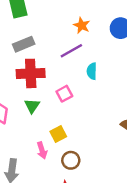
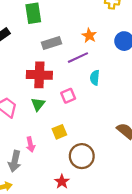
gray rectangle: (24, 44) -> (51, 43), moved
pink arrow: (42, 150) -> (30, 145), moved
brown circle: (71, 160) -> (82, 156), moved, size x1.5

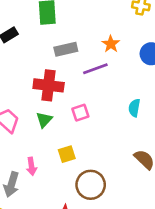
cyan semicircle: (95, 78) -> (134, 108), moved

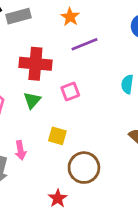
orange star: (111, 44) -> (70, 17), moved
gray rectangle: (66, 49) -> (19, 16), moved
yellow square: (67, 154) -> (57, 136), turned 36

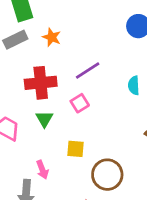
orange star: (70, 17) -> (52, 37), moved
purple line: (85, 44) -> (88, 70), moved

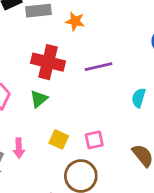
orange star: (52, 37) -> (75, 21), turned -30
pink square: (80, 103) -> (94, 140), moved

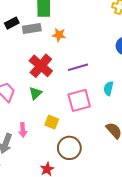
red cross: (48, 62) -> (41, 66), turned 30
pink square: (94, 140) -> (79, 100), moved, size x1.6

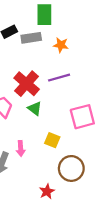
red cross: (41, 66) -> (27, 84), moved
purple line: (78, 67) -> (59, 78), moved
green triangle: (35, 93) -> (35, 108), turned -40

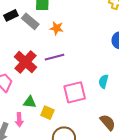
gray rectangle: (31, 38) -> (30, 21), turned 48
green triangle: (35, 108) -> (30, 102), moved, turned -32

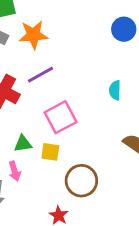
orange star: (57, 28) -> (33, 35), size x1.5
pink square: (75, 92) -> (61, 117), moved

